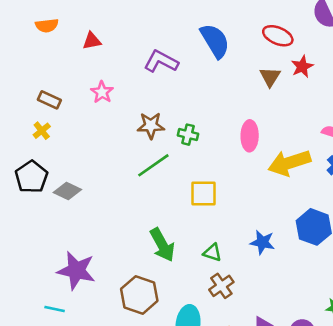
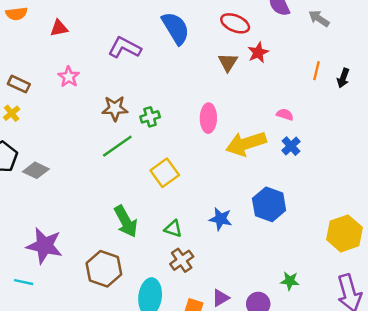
green cross: (188, 135) -> (150, 117), turned -30
yellow square: (203, 194) -> (165, 173), turned -36

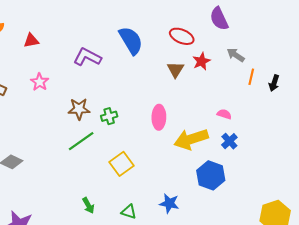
gray arrow: (319, 18) -> (236, 55), moved
blue hexagon: (269, 204) -> (211, 175), moved
green arrow: (126, 221) -> (88, 205), size x0.6

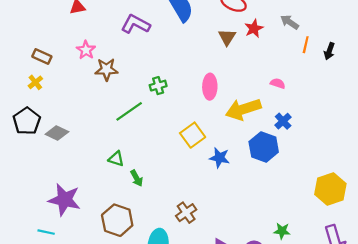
brown star: (79, 109) -> (106, 69), moved
blue cross: (229, 141) -> (283, 121), moved
yellow square: (122, 164) -> (193, 135), moved
blue star: (169, 203) -> (220, 158), moved
green triangle: (129, 212) -> (116, 159), moved

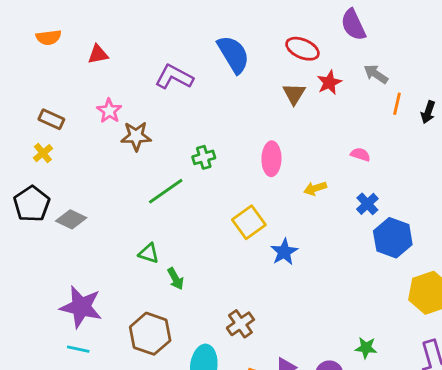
yellow arrow: (243, 109) -> (315, 188), size x0.5
blue hexagon: (264, 147) -> (393, 238), moved
blue star: (220, 158) -> (284, 252), turned 30
cyan line: (46, 232) -> (78, 349), moved

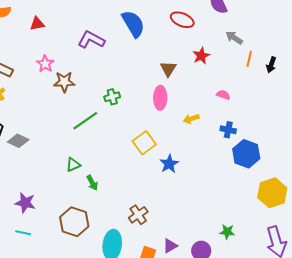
red star: (329, 83) -> (201, 56), moved
brown triangle: (294, 94) -> (168, 69), moved
blue cross: (367, 204) -> (228, 130), turned -35
green triangle: (149, 253) -> (73, 165), turned -42
purple star: (81, 307) -> (25, 203), size x0.7

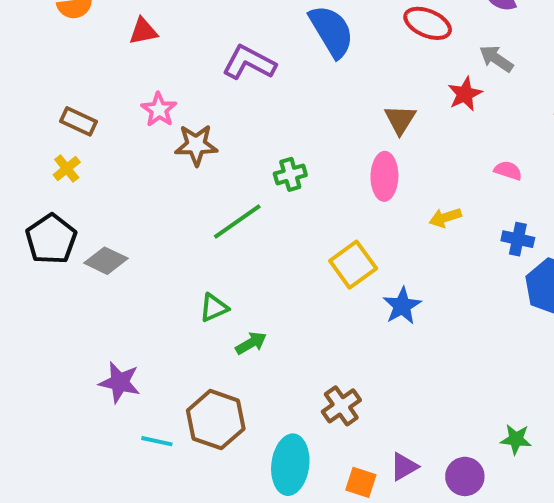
gray arrow: (234, 38) -> (496, 59), moved
green arrow: (92, 183) -> (251, 343), turned -91
cyan line: (23, 233) -> (157, 441), moved

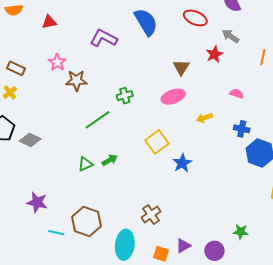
pink ellipse: (384, 176) -> (173, 97), turned 70
green arrow: (251, 343) -> (110, 160), moved

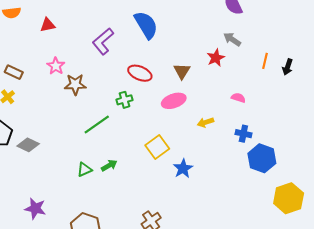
red ellipse: (195, 18) -> (140, 73), moved
purple L-shape: (104, 38) -> (103, 41), turned -68

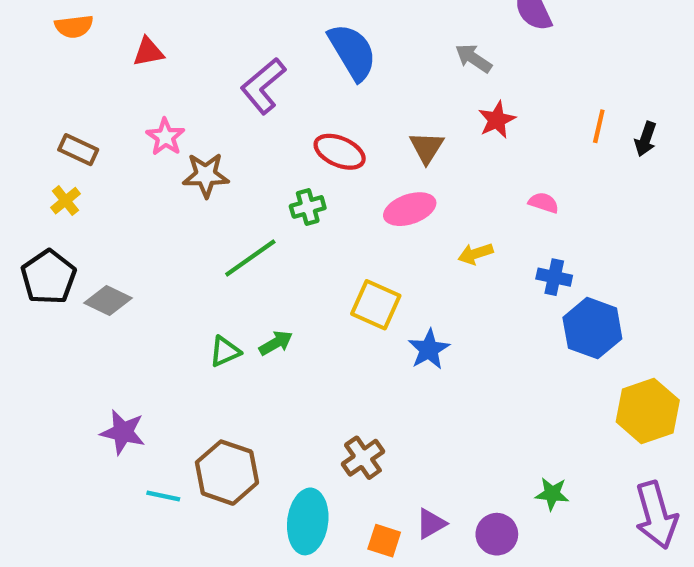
gray arrow: (232, 39) -> (473, 58), moved
yellow square: (157, 147) -> (376, 305), turned -30

